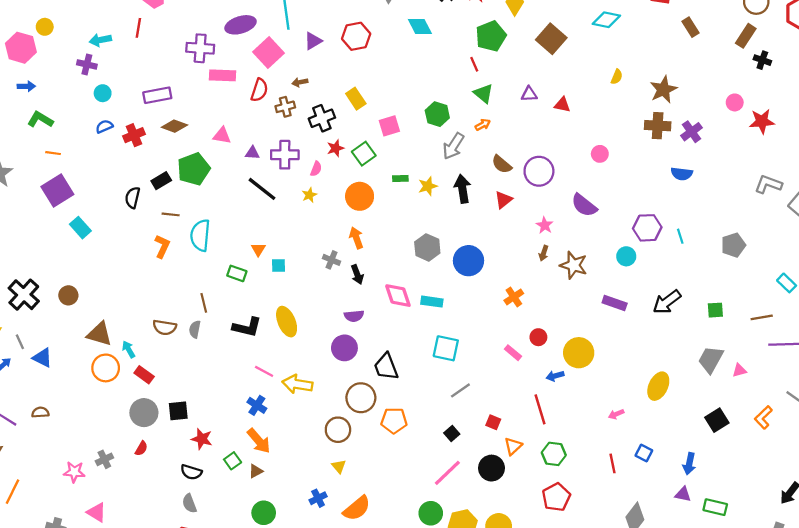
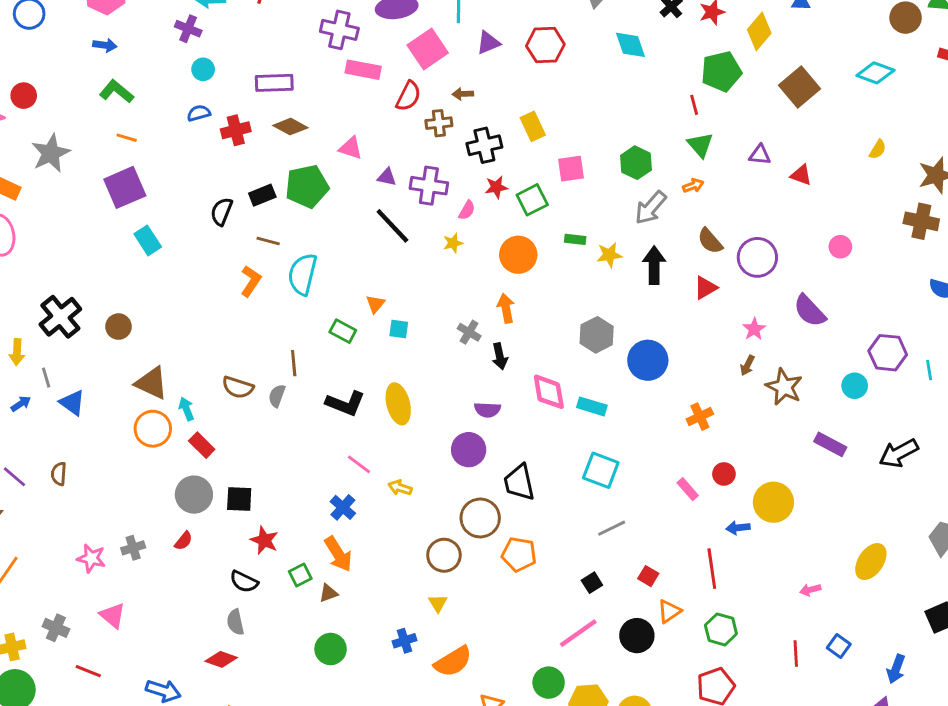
yellow arrow: (297, 384) -> (400, 488), size x0.6
brown semicircle: (40, 412) -> (59, 474), turned -91

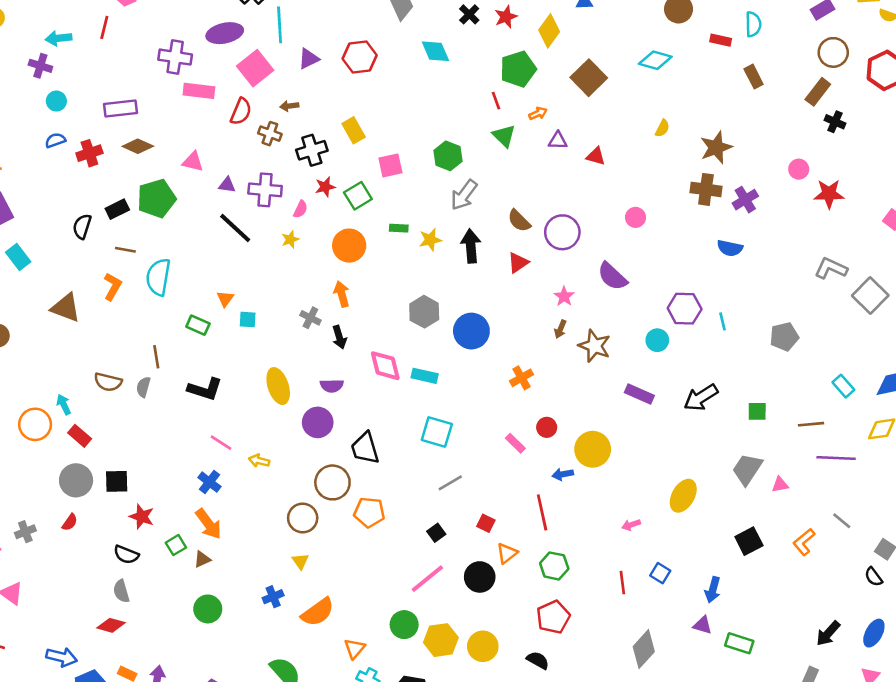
brown cross: (439, 123) -> (270, 134), turned 30
orange arrow: (693, 186) -> (538, 113), moved
brown triangle: (151, 383) -> (66, 308), moved
yellow ellipse: (398, 404) -> (278, 386), moved

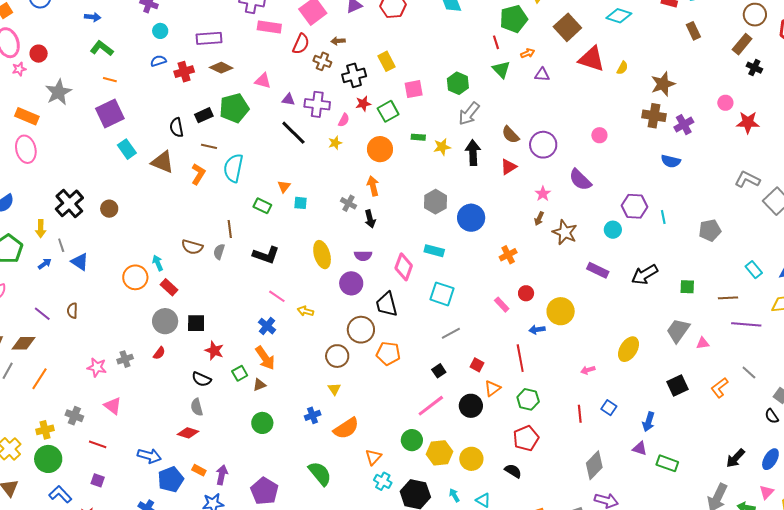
red triangle: (596, 156) -> (592, 59), moved, size x1.8
black semicircle: (82, 226) -> (177, 127), turned -30
brown triangle: (66, 308) -> (163, 162), moved
pink diamond: (385, 366) -> (404, 267), moved, turned 32

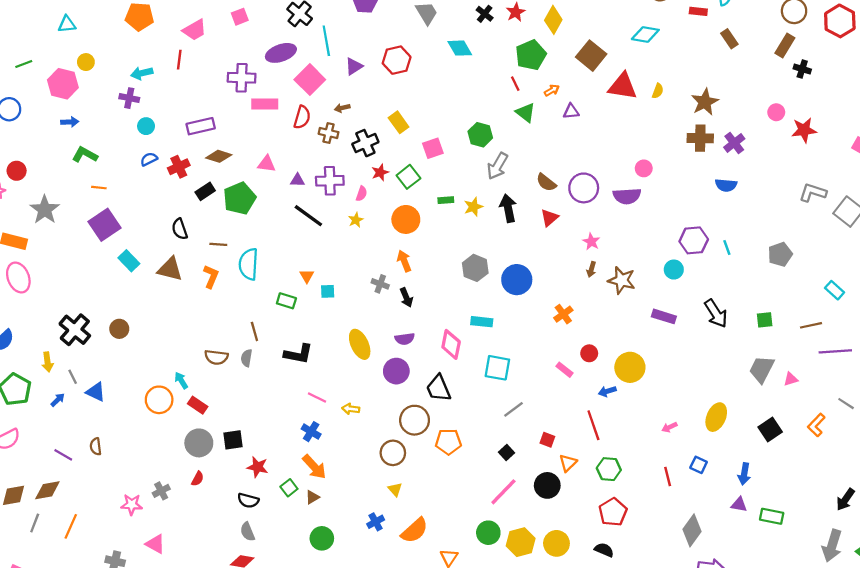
black rectangle: (204, 115) -> (205, 191), moved
purple semicircle: (580, 180) -> (627, 196), moved, turned -40
black arrow: (645, 275) -> (716, 313), turned -84
yellow ellipse: (629, 349) -> (716, 417), moved

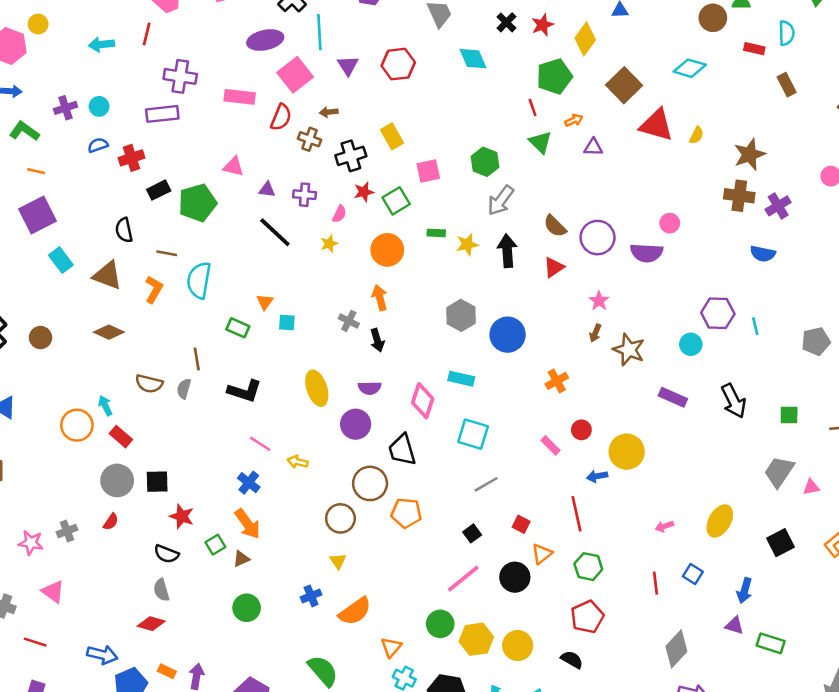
purple triangle: (354, 66) -> (348, 66), turned -36
purple cross: (242, 78) -> (180, 76), moved
purple cross: (129, 98) -> (65, 108), moved, turned -36
brown diamond: (219, 156) -> (109, 332), moved
purple cross: (330, 181) -> (304, 195), size x0.7

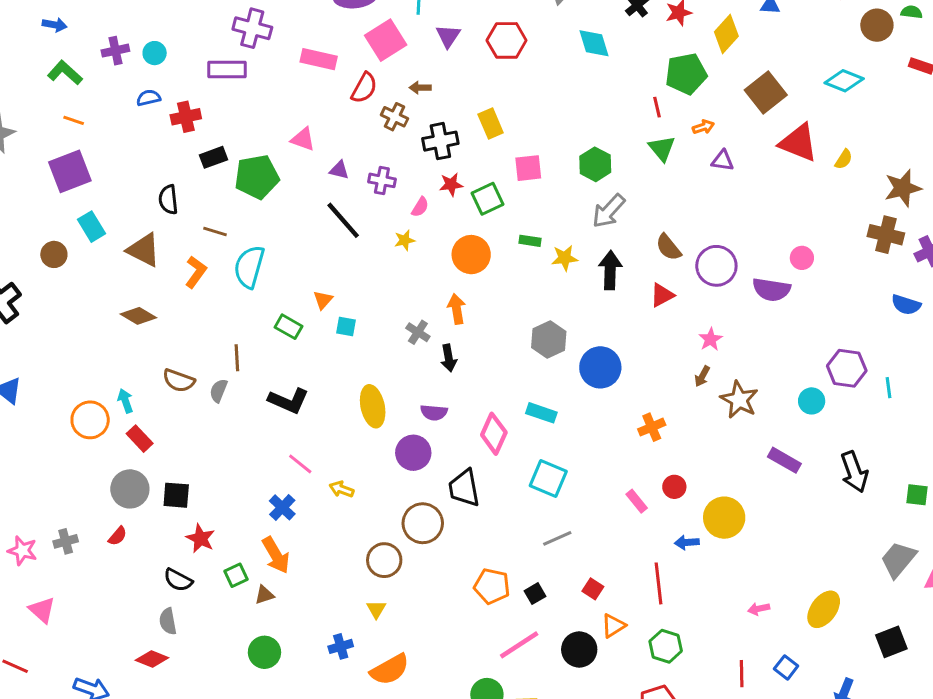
brown circle: (40, 338) -> (54, 254), moved
orange pentagon: (406, 513) -> (492, 586), moved

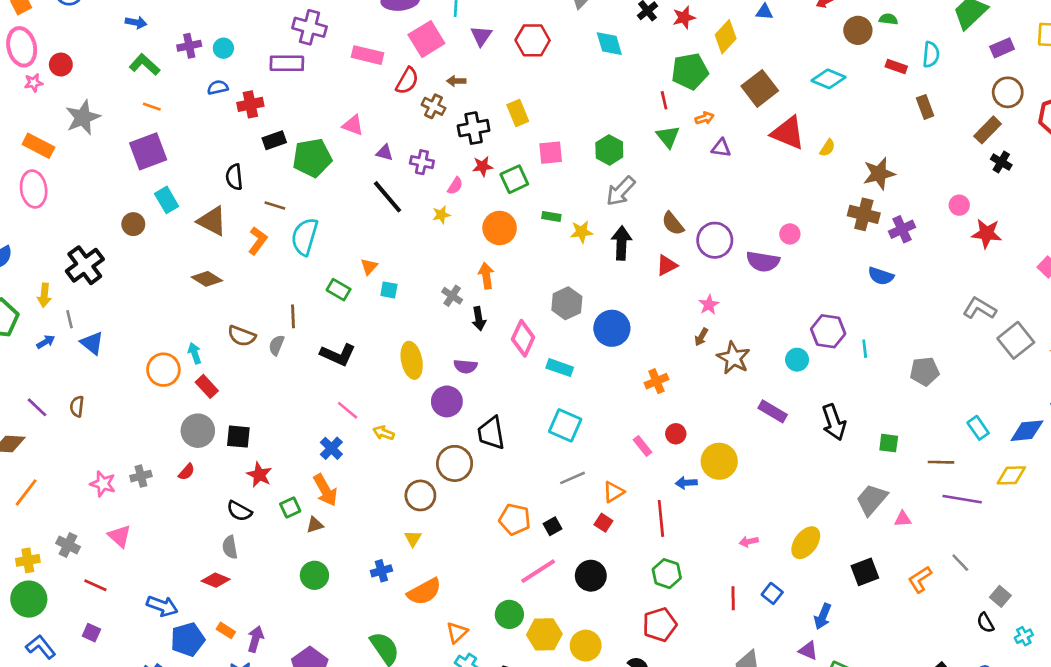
pink diamond: (494, 434) -> (523, 338), moved
orange triangle: (613, 626) -> (613, 492), moved

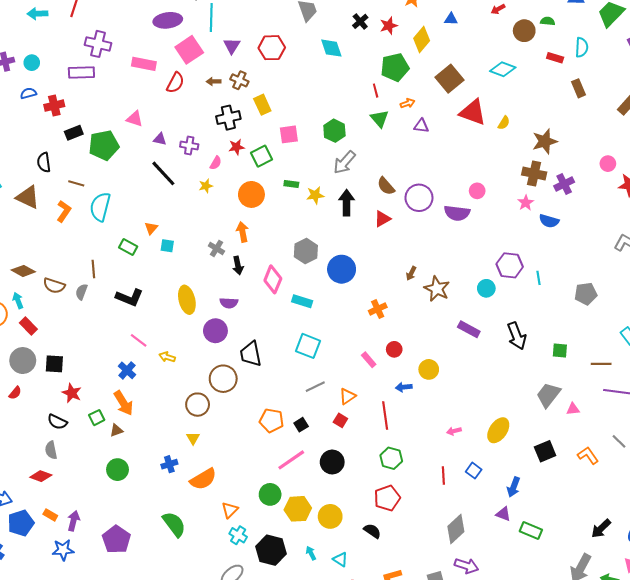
brown cross: (434, 106) -> (239, 80), moved
brown diamond: (207, 279) -> (23, 271), moved
pink star: (709, 305) -> (526, 203), moved
yellow circle: (719, 461) -> (429, 369), size x0.7
orange L-shape: (920, 579) -> (588, 456), turned 90

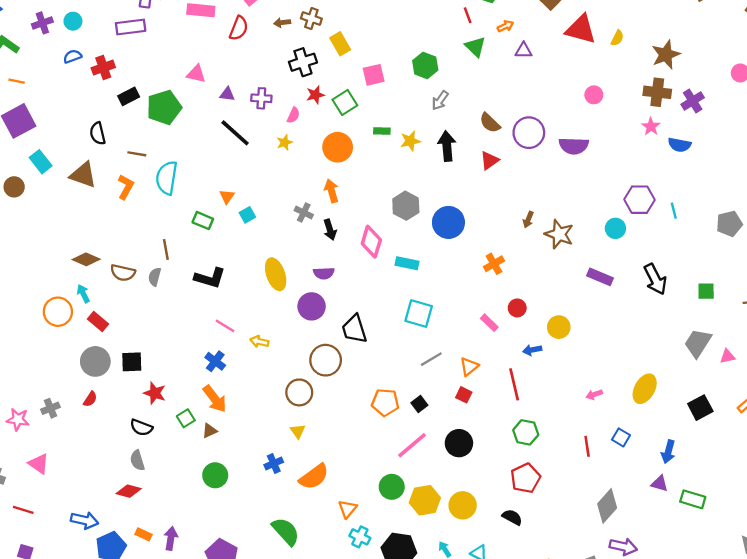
gray arrow: (344, 162) -> (440, 100), size x0.7
pink circle: (477, 191) -> (594, 95), moved
cyan square: (167, 246) -> (247, 215), turned -32

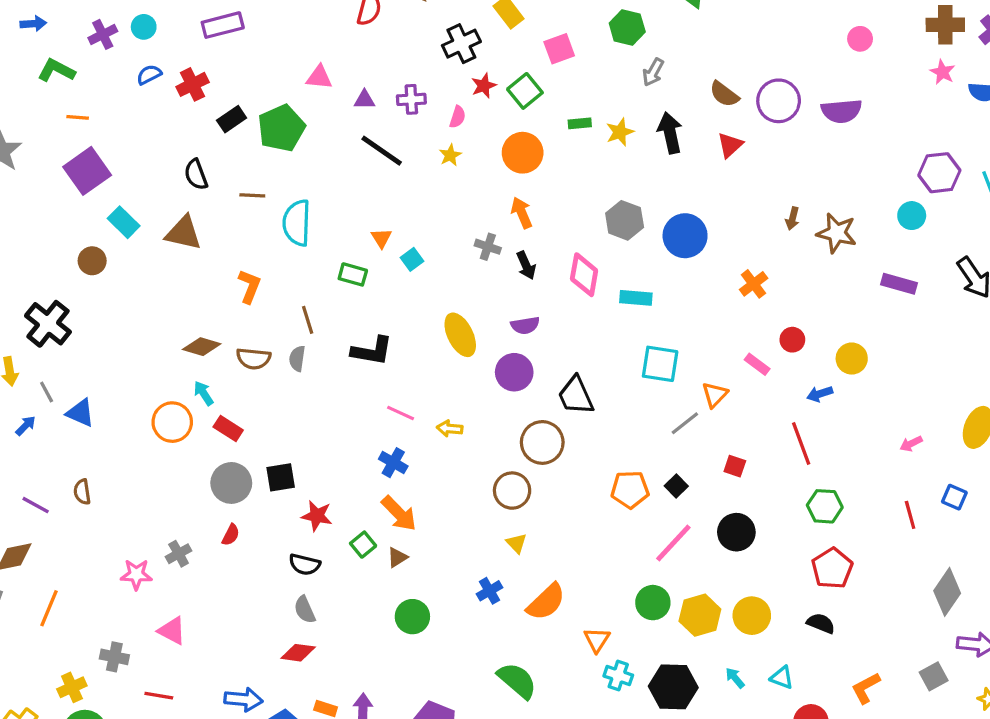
orange L-shape: (126, 187) -> (249, 286), moved
orange triangle: (469, 367) -> (715, 395), moved

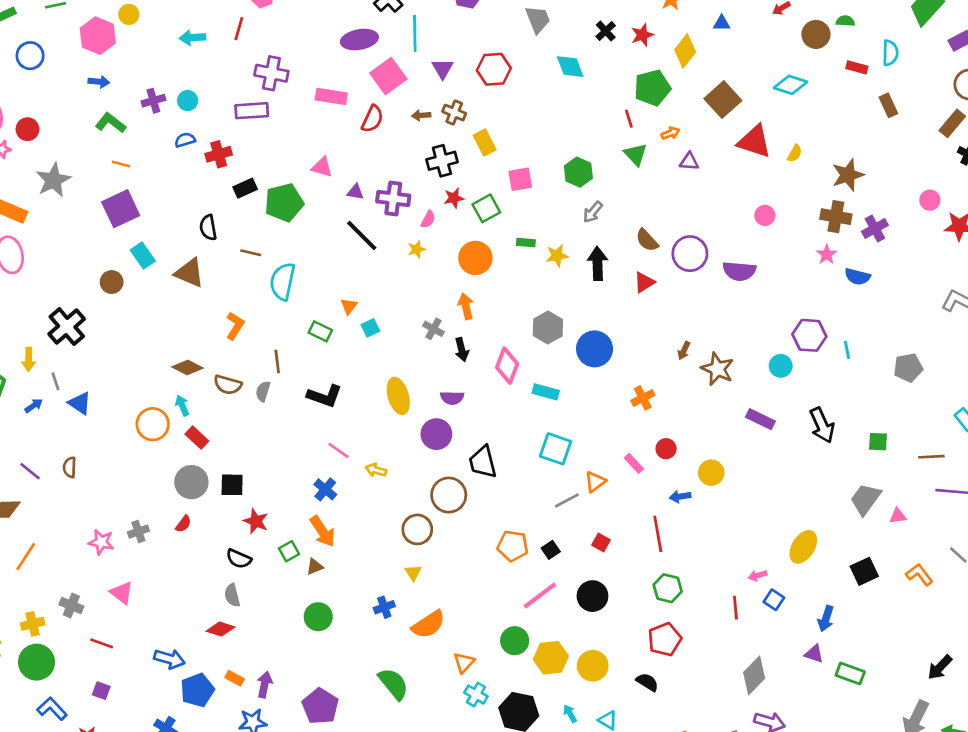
purple cross: (411, 99) -> (393, 199), size x1.4
pink arrow: (911, 444) -> (758, 576), moved

